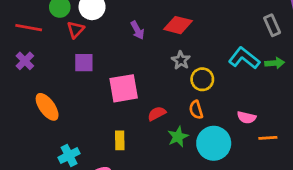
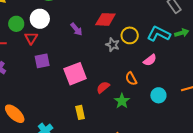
yellow circle: (202, 79) -> (130, 35), moved
orange ellipse: (47, 107) -> (15, 114), moved
pink semicircle: (246, 117) -> (150, 60), moved, turned -40
cyan circle: (214, 143) -> (158, 95), moved, size x0.6

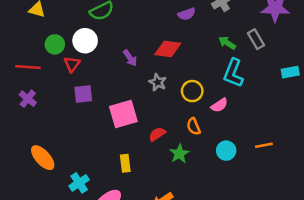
green arrow: (182, 33) -> (227, 43), moved, turned -136
cyan L-shape: (159, 34) -> (233, 73), turned -100
yellow circle: (130, 35) -> (192, 91), moved
gray star: (113, 45) -> (158, 82), moved

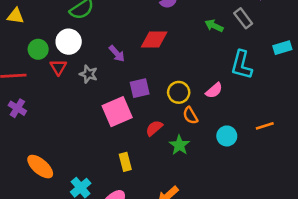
cyan L-shape: (233, 73) -> (242, 65), moved
gray star: (158, 82) -> (88, 74), moved
yellow circle: (192, 91) -> (179, 92), moved
purple square: (83, 94) -> (140, 88), moved

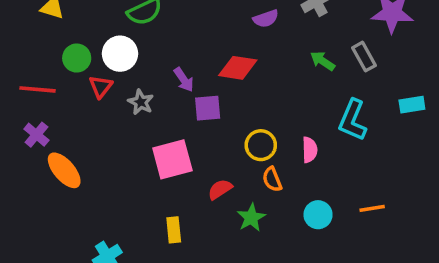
purple square: (140, 88) -> (208, 108), moved
pink semicircle: (214, 91) -> (310, 150), turned -60
orange ellipse: (40, 167) -> (64, 170), moved

